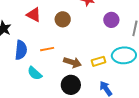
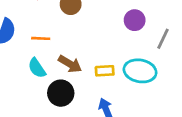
cyan semicircle: (35, 73) -> (37, 68), moved

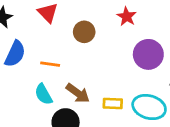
purple circle: (135, 20) -> (148, 54), size x1.4

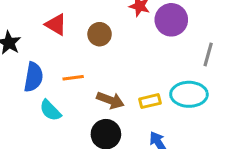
purple circle: (148, 54) -> (171, 20), moved
cyan semicircle: (43, 94) -> (50, 110), moved

